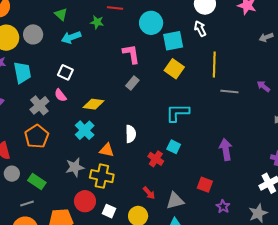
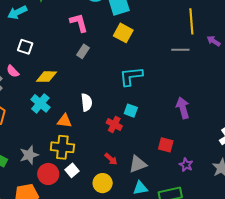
yellow line: (214, 65) -> (191, 21), moved
white square: (65, 72) -> (25, 47), moved
gray star: (75, 167) -> (29, 155), moved
white square: (109, 211) -> (72, 170), moved, turned 32

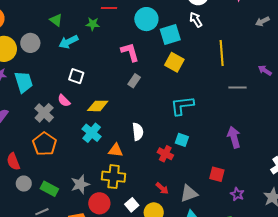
yellow line: (191, 21) -> (222, 53), moved
gray line: (180, 50) -> (237, 87), moved
white square: (72, 170) -> (132, 205), moved

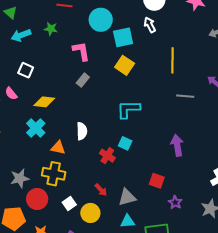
green star: (93, 24) -> (51, 29), moved

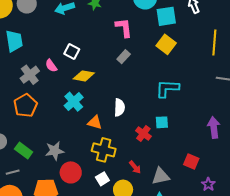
white square: (26, 70) -> (72, 51), moved
cyan square: (125, 143) -> (162, 122), turned -32
yellow cross: (54, 174) -> (104, 150), moved

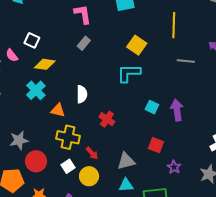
yellow square: (166, 44) -> (137, 45), moved
cyan square: (162, 122) -> (152, 107), moved, turned 32
red arrow: (135, 167) -> (92, 153), moved

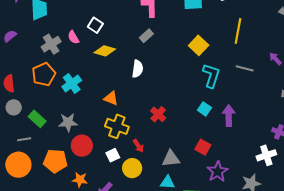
cyan L-shape: (129, 73) -> (211, 76), moved, turned 100
cyan cross: (36, 90) -> (72, 84), moved
white semicircle: (82, 94) -> (137, 69), moved
purple star: (174, 167) -> (218, 171), size x1.5

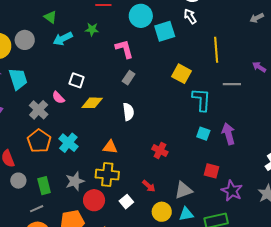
green rectangle: (37, 119) -> (44, 186), turned 48
yellow cross: (117, 126) -> (107, 175), moved
yellow circle: (132, 168) -> (162, 212), moved

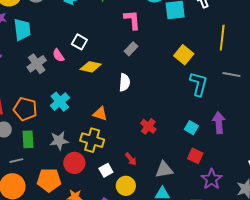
cyan square: (203, 134) -> (191, 128), moved
orange pentagon: (39, 141) -> (25, 109), moved, turned -30
yellow circle: (162, 212) -> (126, 186), moved

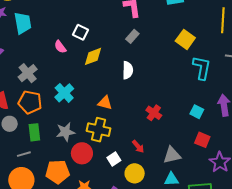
gray cross: (37, 64) -> (28, 73), moved
yellow diamond: (91, 67) -> (93, 56), turned -30

